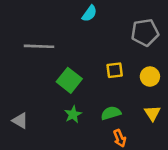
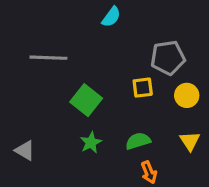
gray pentagon: (145, 32) -> (168, 58), moved

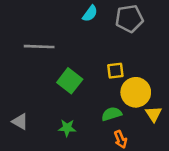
gray pentagon: (168, 58) -> (129, 19), moved
yellow circle: (187, 95) -> (136, 92), moved, size x1.5
green star: (91, 143) -> (67, 128), moved, turned 30

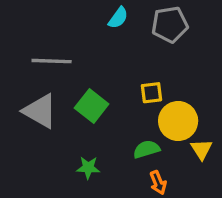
gray triangle: (20, 122) -> (40, 111), moved, size x1.6

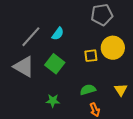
cyan semicircle: (118, 18) -> (58, 34), moved
gray line: (52, 61) -> (31, 37), turned -50
yellow circle: (178, 121) -> (113, 48), moved

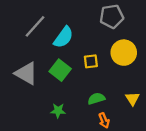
cyan semicircle: (58, 34) -> (63, 37), size x1.5
gray line: (31, 37) -> (35, 26), moved
yellow square: (91, 56) -> (91, 61), moved

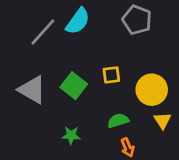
gray pentagon: (112, 16) -> (137, 20), turned 30
cyan semicircle: (63, 37) -> (78, 21), moved
yellow circle: (124, 53) -> (152, 90), moved

